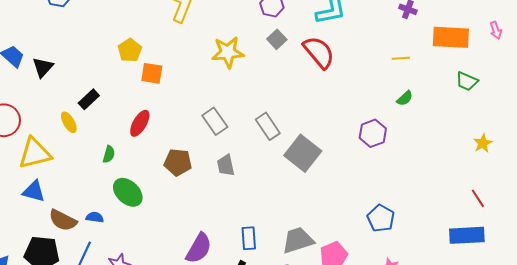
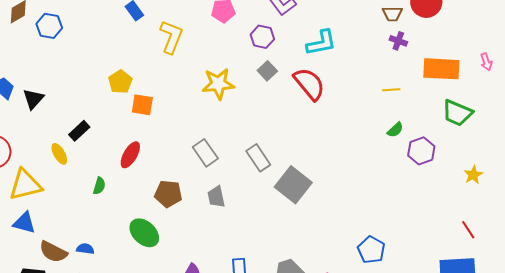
green trapezoid: (467, 81) -> (457, 113), size x1.4
purple hexagon: (373, 133) -> (421, 151), moved
green ellipse: (128, 192) -> (144, 233), moved

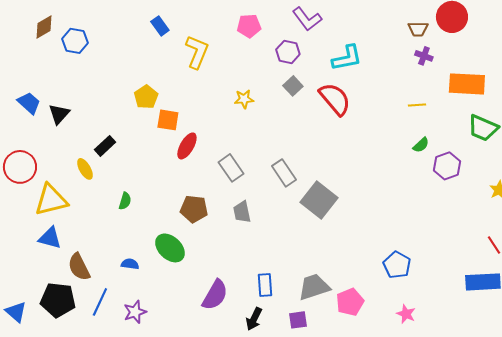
yellow star: (218, 84) -> (244, 99), size x0.6
red ellipse: (130, 155) -> (187, 146), moved
blue semicircle: (85, 249) -> (130, 264), moved
brown semicircle: (53, 252) -> (79, 267), turned 36

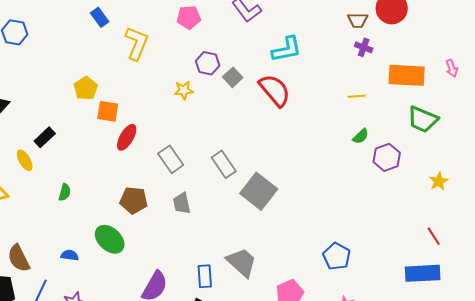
purple hexagon: (288, 52) -> (208, 63), moved
gray trapezoid: (314, 287) -> (242, 262), moved, turned 60

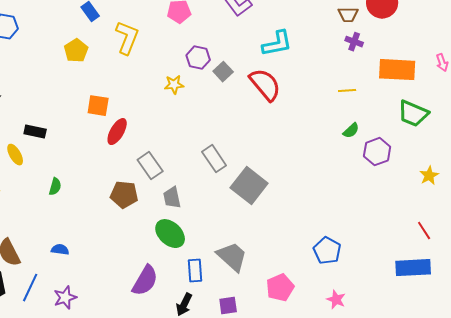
yellow pentagon: (86, 88) -> (76, 51), moved
black rectangle: (45, 137) -> (35, 132), turned 55
gray rectangle: (171, 159) -> (150, 166), moved
green ellipse: (110, 239) -> (170, 234), moved

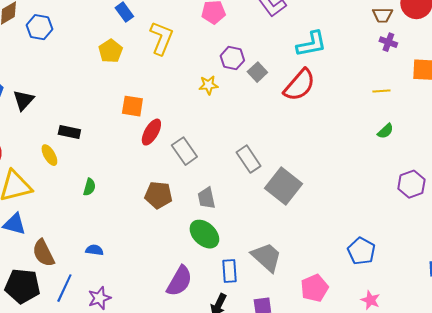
red semicircle: (265, 85) -> (299, 85), turned 81
purple hexagon: (377, 152) -> (411, 184), moved
gray rectangle: (150, 166) -> (184, 151), moved

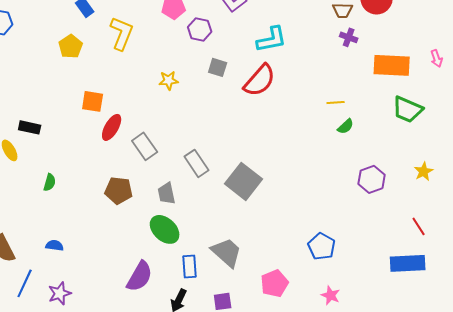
purple hexagon: (232, 58) -> (200, 29), moved
gray square: (257, 72) -> (218, 67), turned -30
yellow line: (381, 91) -> (336, 102), moved
gray rectangle: (248, 159) -> (197, 163), moved

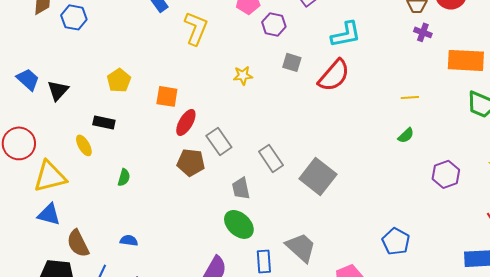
yellow pentagon: (71, 46) -> (119, 80), moved
green semicircle: (346, 126) -> (406, 135), moved
brown pentagon: (119, 190) -> (191, 162), moved

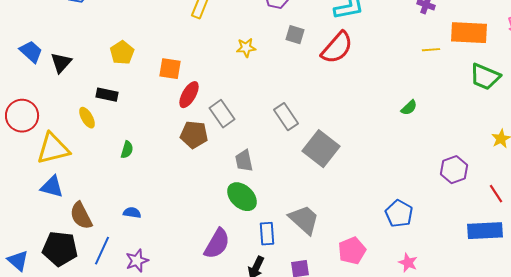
yellow line: (410, 97) -> (431, 50), moved
gray rectangle: (271, 158) -> (286, 117), moved
purple hexagon: (446, 174) -> (454, 170), moved

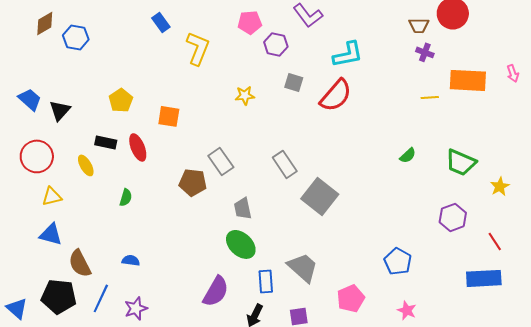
green trapezoid: (485, 77) -> (461, 162), moved
red ellipse: (189, 95) -> (138, 147), moved, turned -52
red circle: (22, 116) -> (37, 156), moved
yellow triangle: (53, 149) -> (52, 196), size x0.6

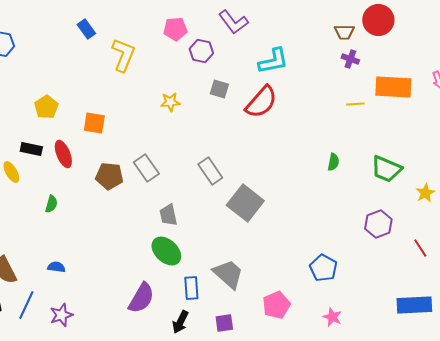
green semicircle: (408, 155) -> (333, 162), turned -36
brown pentagon: (193, 182) -> (109, 176), moved
blue rectangle: (484, 278) -> (414, 305), moved

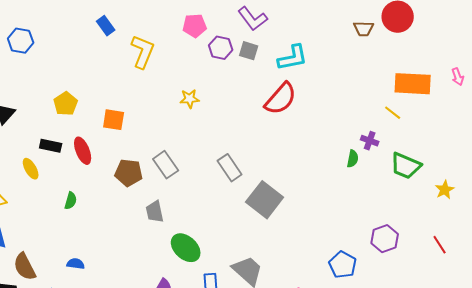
purple cross: (350, 59) -> (370, 141), moved
gray square: (219, 89) -> (249, 51), moved
yellow line: (355, 104) -> (393, 113), moved, turned 42
gray trapezoid: (168, 215) -> (155, 212), moved
purple hexagon: (378, 224) -> (385, 239), moved

